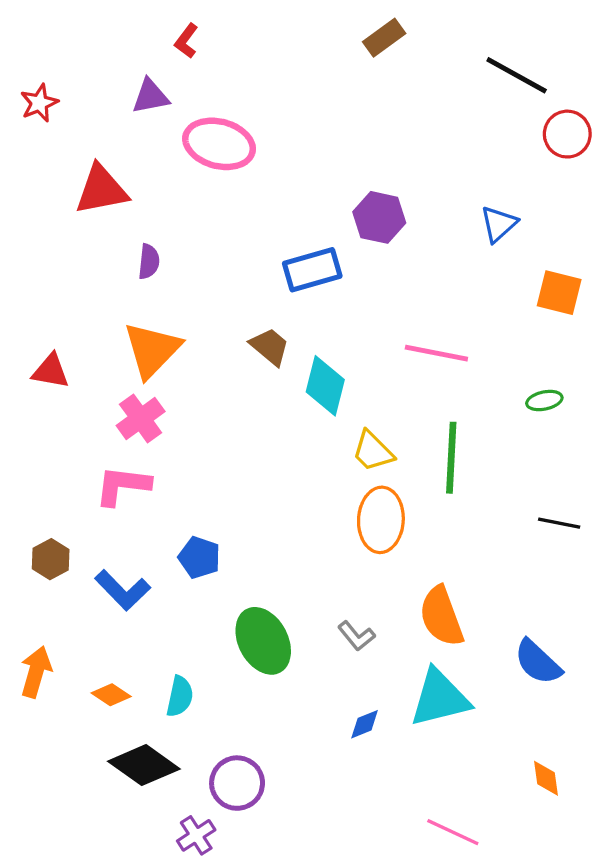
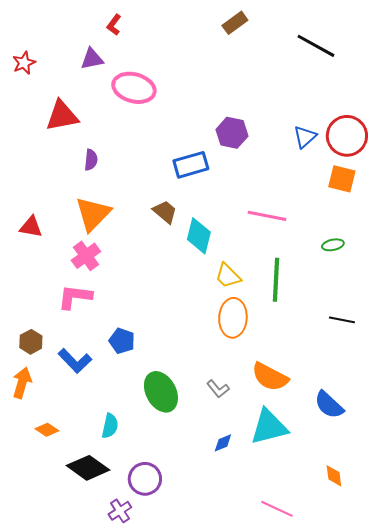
red circle: (567, 134) -> (347, 136), moved, size x1.4
orange semicircle: (441, 616) -> (270, 377), turned -42
orange arrow: (36, 672) -> (22, 383), moved
orange diamond: (111, 695) -> (47, 430), moved

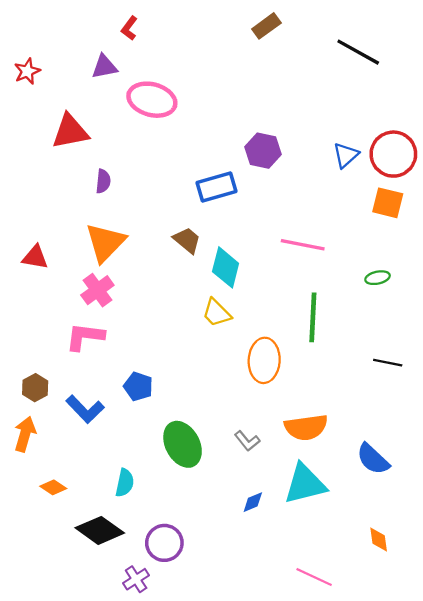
yellow trapezoid: (228, 276) -> (217, 313), moved
orange semicircle: (270, 377) -> (306, 427), turned -36

